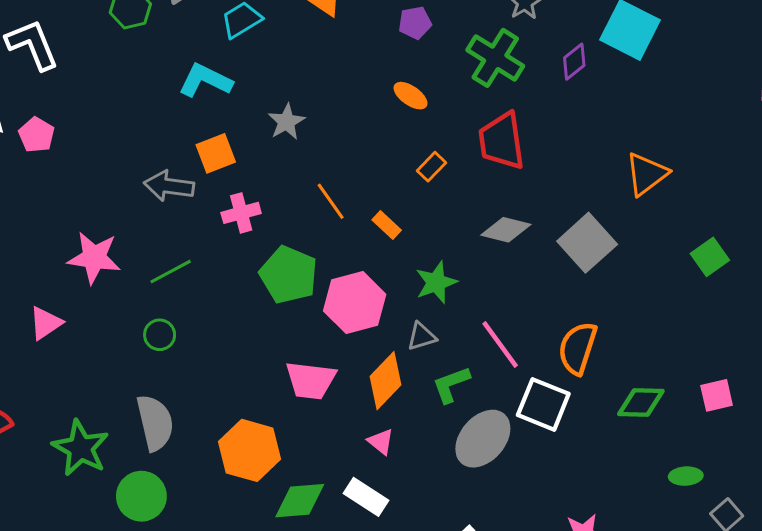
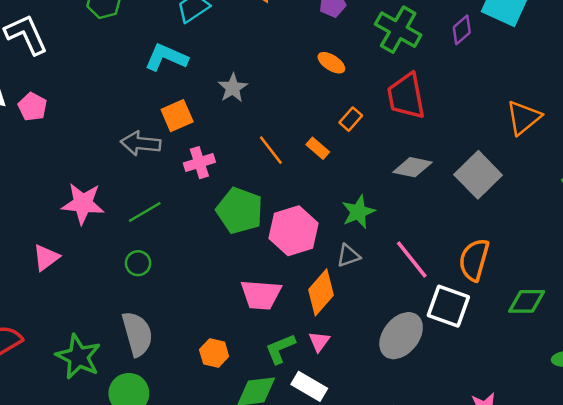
orange rectangle: (387, 225) -> (318, 148), moved
green L-shape: (451, 384) -> (280, 349), moved
pink triangle: (381, 442) -> (319, 341), turned 30
orange hexagon: (249, 450) -> (214, 353), size x0.6

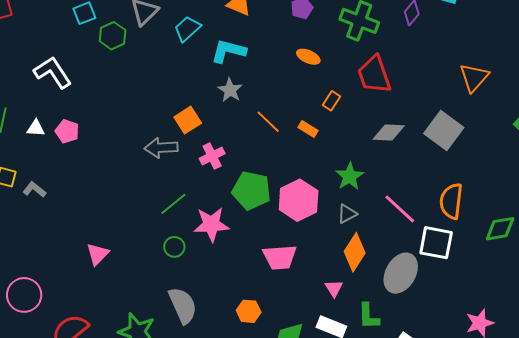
cyan L-shape: (166, 57) -> (228, 51), moved
orange line: (271, 150) -> (268, 122), moved
pink star: (83, 203) -> (211, 224), moved
orange diamond: (321, 292) -> (355, 252), moved
green L-shape: (280, 349) -> (369, 316), moved, turned -60

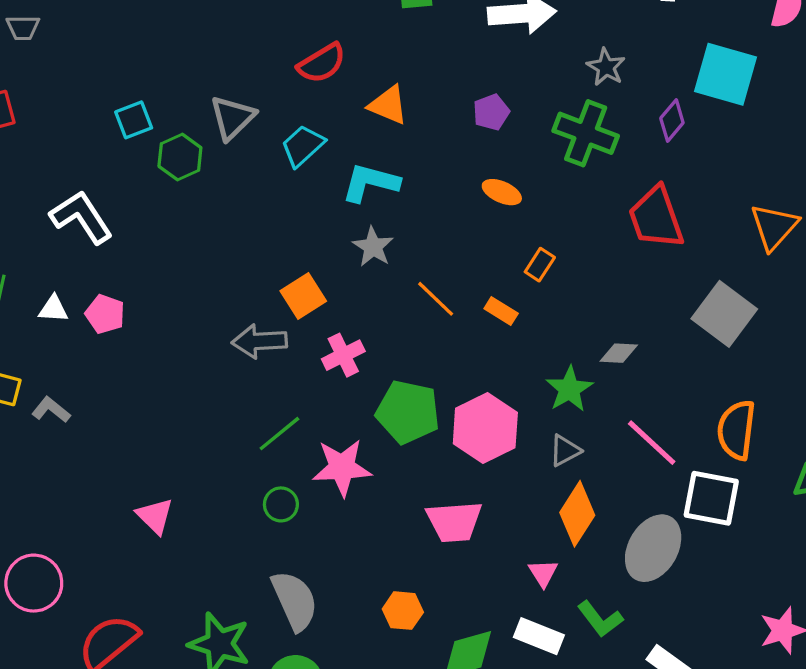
red trapezoid: (374, 75) -> (656, 218), moved
gray diamond: (389, 133) -> (619, 353), moved, size x0.7
pink triangle: (98, 254) -> (155, 516), turned -30
green L-shape: (369, 316) -> (600, 619), turned -36

